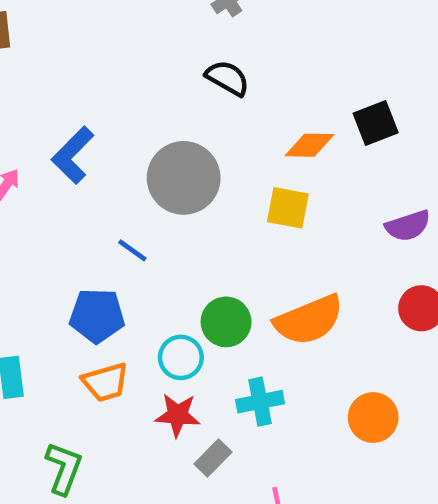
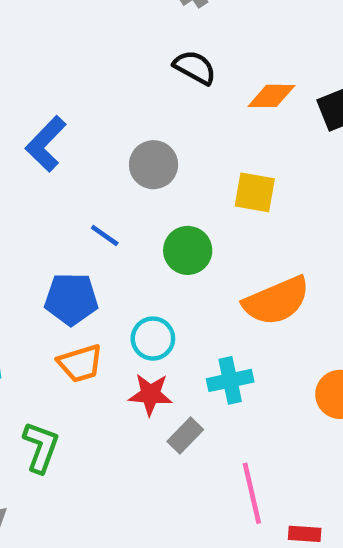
orange diamond: (309, 145) -> (271, 96), moved
gray circle: (184, 178) -> (154, 165), size x0.7
green circle: (226, 322) -> (188, 250), moved

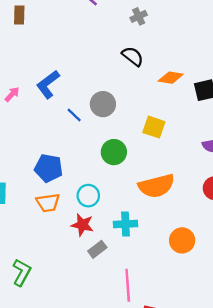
blue line: (105, 235) -> (74, 115), moved
green L-shape: (41, 447) -> (22, 272), moved

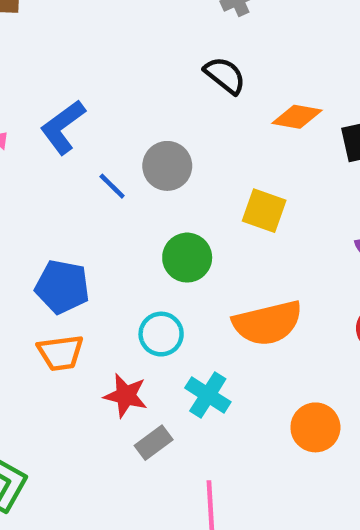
cyan circle: (88, 196) -> (161, 334), moved
cyan cross: (125, 224) -> (208, 395), turned 35

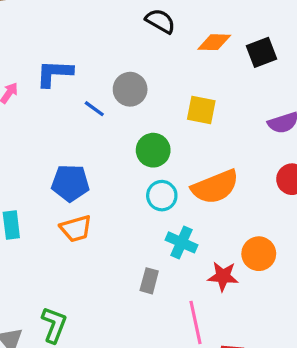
blue L-shape: (63, 127) -> (54, 73), turned 48
cyan circle: (161, 334) -> (162, 196), moved
red star: (126, 396) -> (223, 276), moved
gray rectangle: (154, 443) -> (149, 281), turned -30

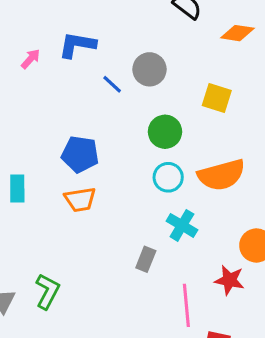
red star: (223, 276) -> (229, 280), moved

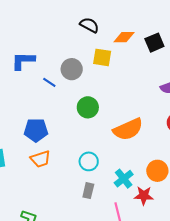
yellow square: (217, 98) -> (102, 57), moved
cyan circle: (168, 177) -> (89, 161), moved
cyan cross: (182, 225) -> (124, 179), moved, turned 30

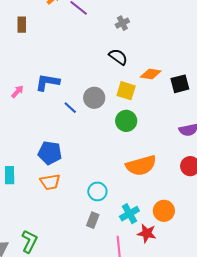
green circle: (88, 107) -> (126, 121), moved

